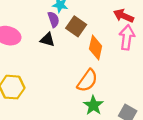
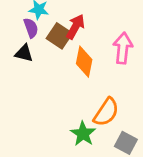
red arrow: (123, 16) -> (75, 27), moved, turned 96
orange semicircle: (87, 81) -> (106, 112), moved

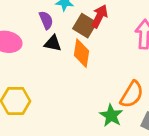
purple semicircle: (31, 28) -> (46, 20), moved
orange diamond: (84, 62) -> (81, 53), moved

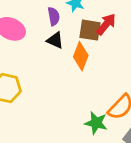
brown square: (85, 26) -> (90, 30), turned -35
green star: (111, 116) -> (96, 123), turned -30

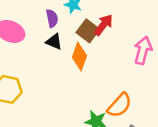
brown square: (90, 30) -> (88, 31), turned 30

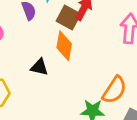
black triangle: (54, 42) -> (39, 67), moved

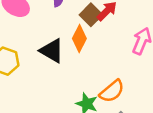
black triangle: (39, 67) -> (52, 51), size x1.5

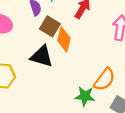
brown square: (91, 15) -> (50, 26), moved

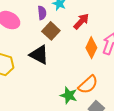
orange diamond: (64, 39) -> (91, 48), moved

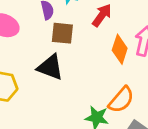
brown square: (51, 31) -> (62, 33), turned -30

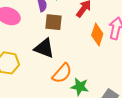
orange semicircle: (121, 100) -> (62, 73), moved

